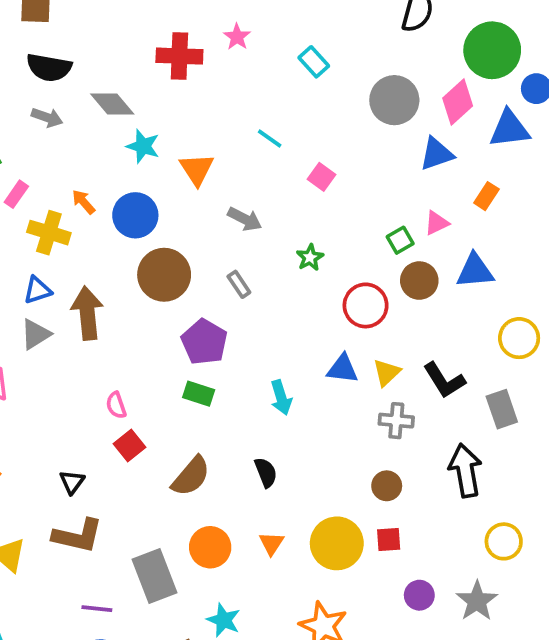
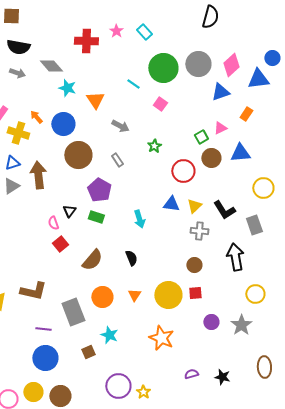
green circle: (492, 50) -> (163, 68), moved
cyan rectangle: (314, 62) -> (144, 32), moved
black triangle: (72, 482) -> (69, 211), moved

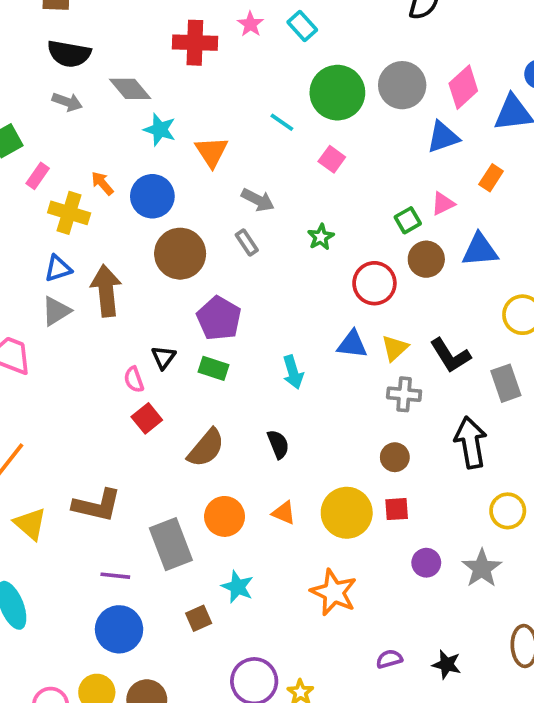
gray rectangle: (117, 160) -> (247, 243), moved
orange triangle: (134, 295) -> (284, 513), turned -40

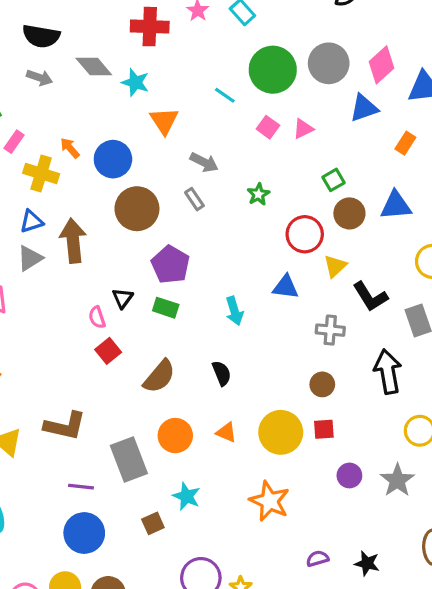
cyan star: (160, 130) -> (135, 82), moved
pink triangle: (443, 204) -> (303, 129), moved
yellow triangle: (395, 348) -> (335, 266), moved

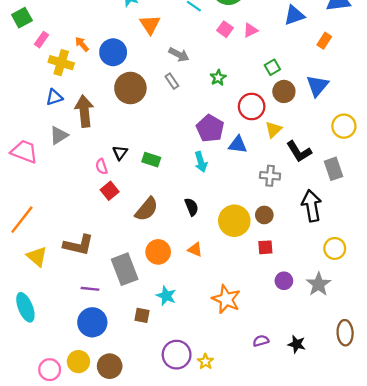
blue triangle: (396, 205) -> (317, 86), turned -45
gray triangle: (30, 258) -> (59, 135), moved
purple pentagon: (170, 265) -> (210, 128), moved
yellow circle: (281, 432) -> (234, 221), moved
brown square: (153, 523) -> (142, 315), turned 35

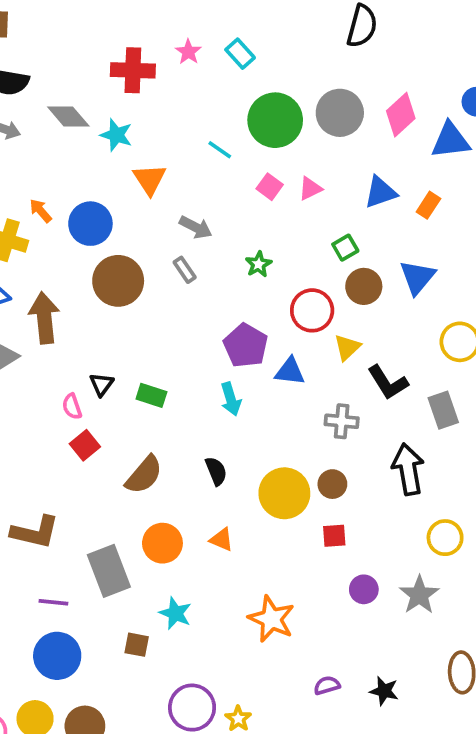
blue triangle: (294, 15) -> (380, 192), moved

